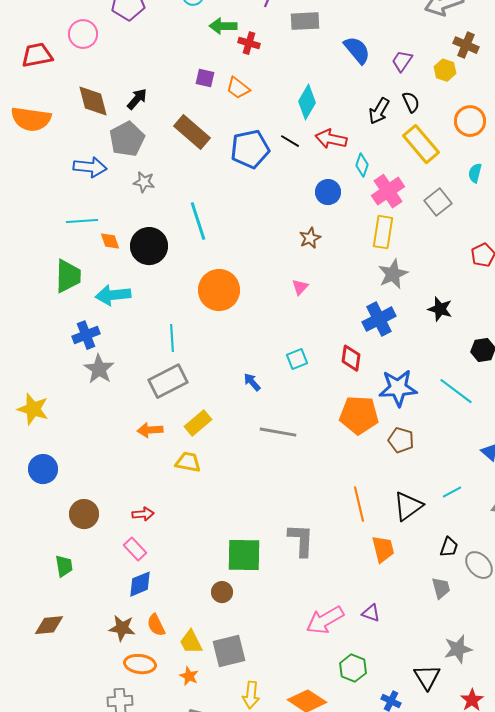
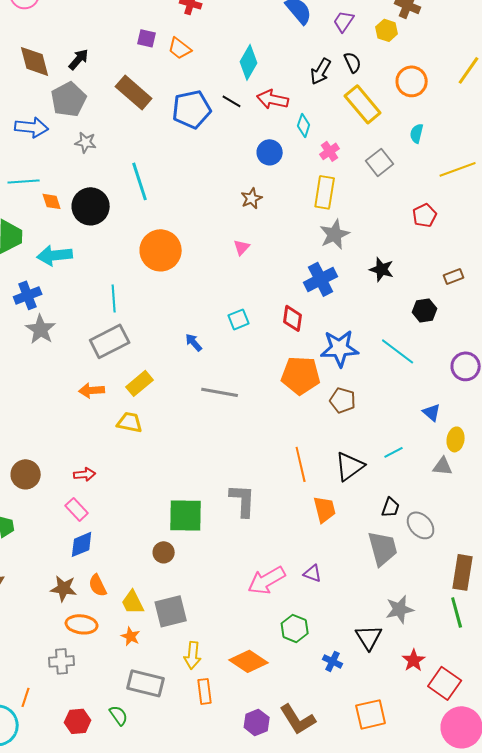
pink cross: (388, 191) -> (330, 151), size x0.6
gray trapezoid: (441, 588) -> (383, 548), size x1.6

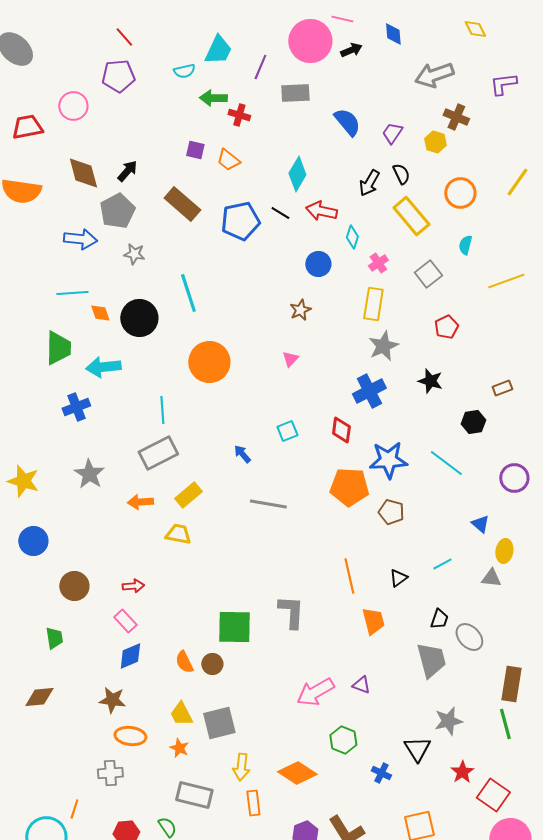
red pentagon: (425, 215) -> (446, 327), moved
gray star: (41, 329) -> (89, 474), moved
black triangle: (350, 466) -> (398, 578), size x0.6
orange semicircle: (98, 585) -> (184, 662), moved

